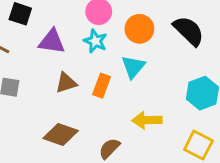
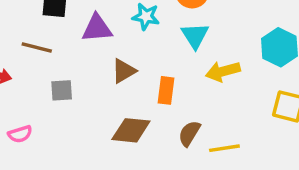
orange rectangle: (102, 86) -> (166, 90), moved
yellow arrow: (147, 120) -> (223, 71), moved

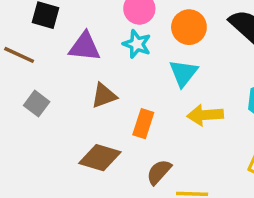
gray square: (62, 90) -> (37, 104), turned 30

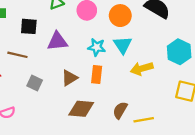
cyan star: (137, 44) -> (97, 47), moved
brown triangle: (104, 96) -> (70, 78), moved
orange rectangle: (143, 124) -> (97, 75), moved

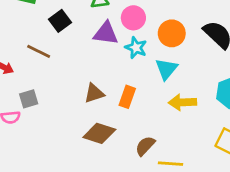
black square: (29, 26) -> (60, 21), turned 36
purple triangle: (57, 41) -> (106, 33), moved
cyan star: (97, 47) -> (136, 48), moved
gray square: (35, 83) -> (29, 99), moved, turned 35

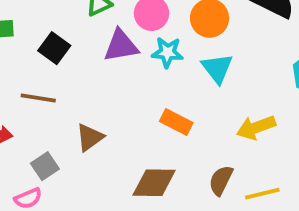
brown triangle: (94, 93) -> (90, 137), moved
orange rectangle: (127, 97) -> (176, 122), turned -65
yellow arrow: (182, 102) -> (256, 127), moved

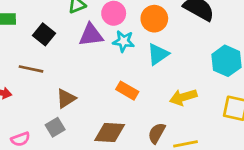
cyan triangle: (217, 68) -> (158, 54), turned 30
gray square: (45, 166) -> (55, 127), moved

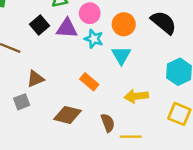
black square: (44, 34) -> (40, 25), moved
cyan triangle: (158, 54) -> (121, 55), turned -36
brown semicircle: (157, 133) -> (108, 123), turned 120

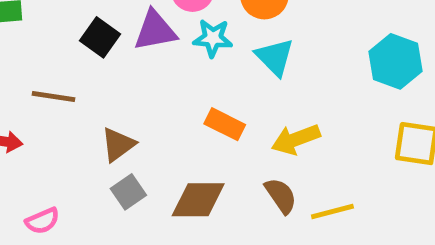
yellow arrow: (136, 96) -> (296, 139), moved
gray square: (22, 102) -> (128, 192), moved

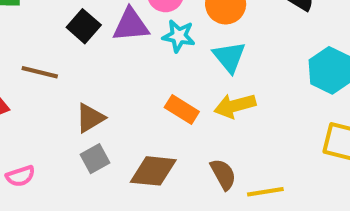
yellow arrow: (296, 139) -> (235, 106), moved

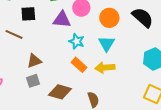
black square: (84, 26) -> (28, 14), moved, turned 35
cyan star: (179, 36) -> (77, 41), moved

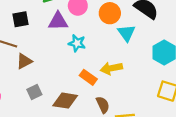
cyan triangle: (107, 44) -> (127, 33), moved
brown triangle: (34, 61) -> (24, 61), moved
orange rectangle: (79, 65) -> (88, 77), moved

